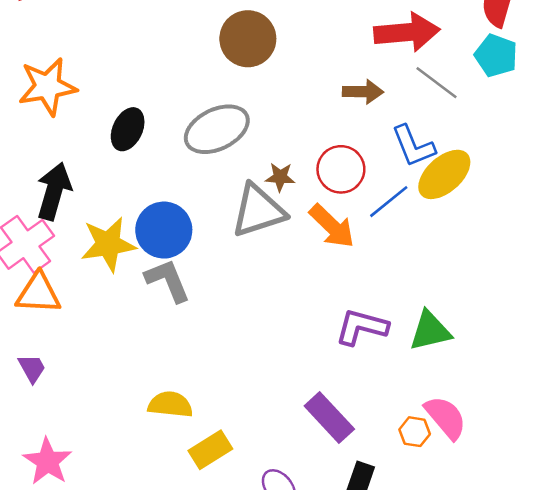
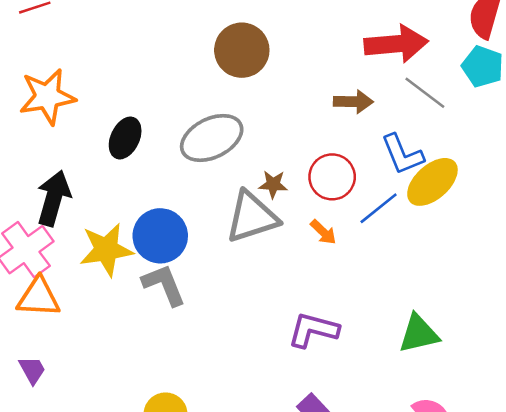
orange arrow: (332, 226) -> (323, 232), size x0.6
purple L-shape: (362, 327) -> (313, 330), moved

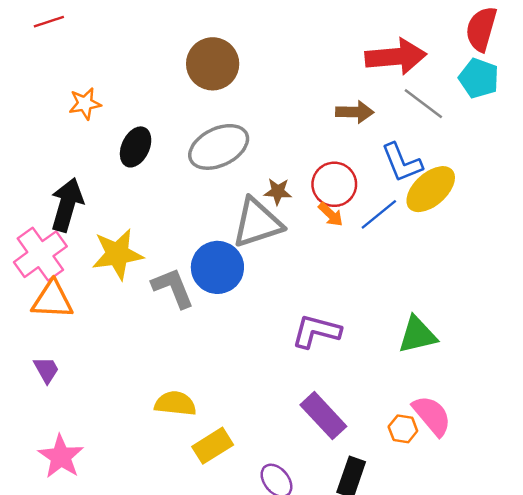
brown circle: (242, 50) -> (213, 64), moved
orange star: (47, 97) -> (85, 104), moved, size x0.6
orange arrow: (323, 232) -> (331, 214), moved
blue circle: (160, 236) -> (217, 267), moved

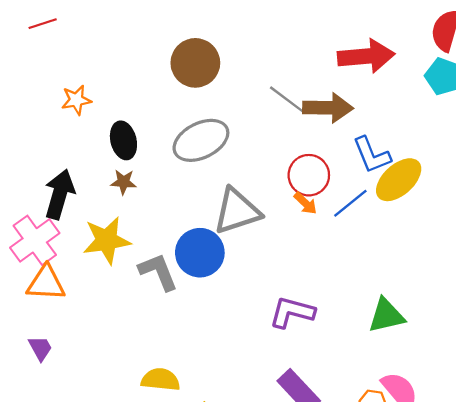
gray line: (423, 104) -> (287, 100), moved
brown arrow: (355, 112) -> (328, 108), size x1.4
black ellipse: (136, 147) -> (123, 140), turned -39
brown star: (278, 192) -> (123, 182), moved

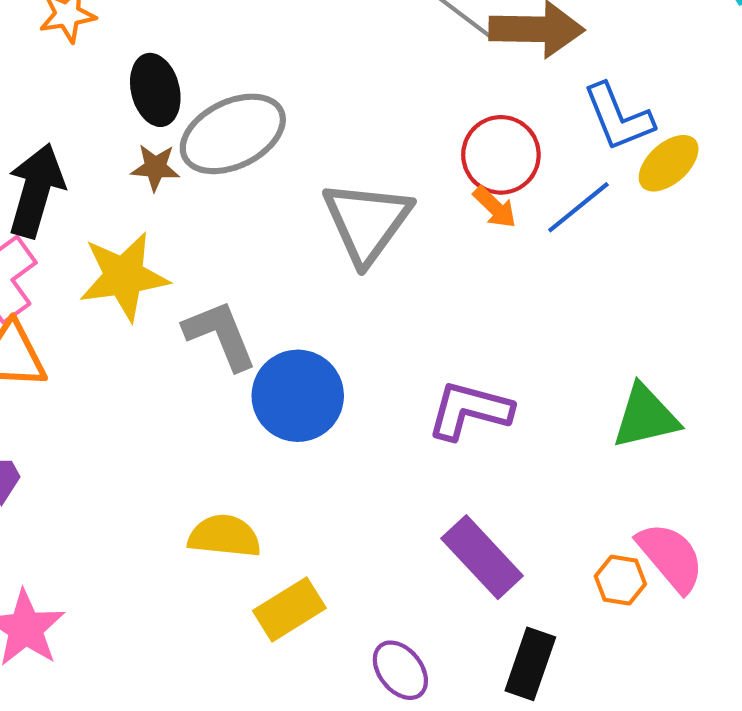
gray ellipse: (201, 140) -> (233, 134), moved
yellow ellipse: (399, 180) -> (669, 163), size x0.7
gray triangle: (237, 211) -> (367, 222), turned -36
blue circle: (200, 253) -> (298, 396), moved

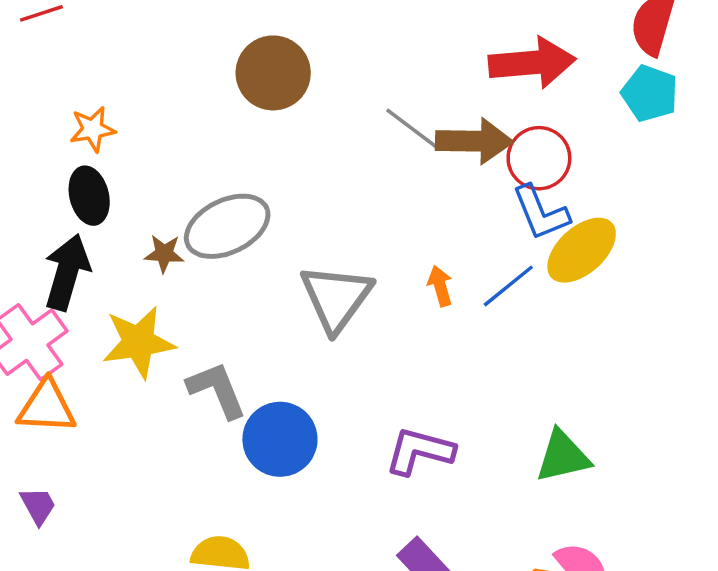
black ellipse: (155, 90) -> (89, 196), moved
red circle: (501, 155) -> (539, 158), moved
yellow ellipse: (669, 163) -> (582, 250), size x1.4
orange arrow: (495, 207) -> (440, 286), turned -150

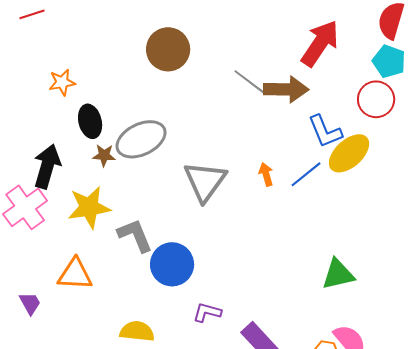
red arrow: (532, 63) -> (320, 43), turned -51
red circle: (539, 158) -> (376, 99), moved
black ellipse: (89, 196) -> (90, 121), moved
orange triangle: (47, 407) -> (75, 274), moved
purple L-shape: (420, 451) -> (207, 312), moved, size x0.7

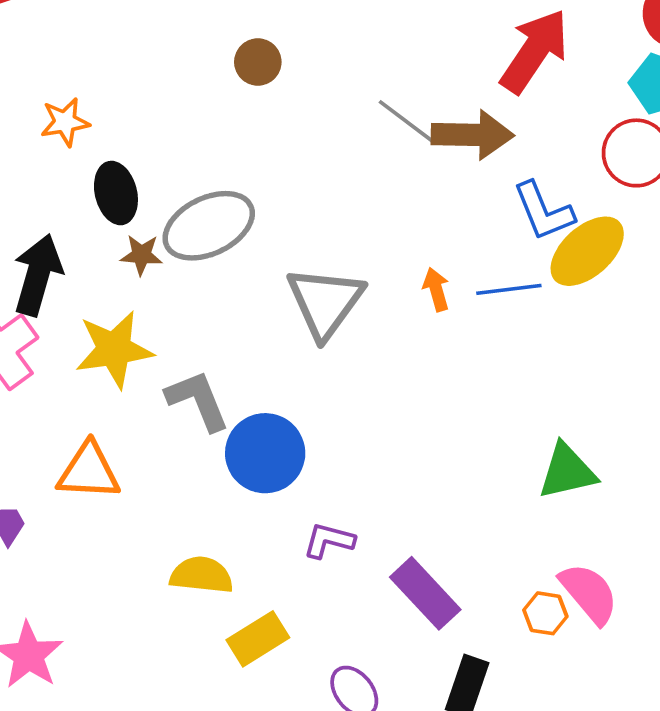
brown circle: (168, 49) -> (258, 62), size x0.6
blue line: (306, 174) -> (509, 289), turned 32

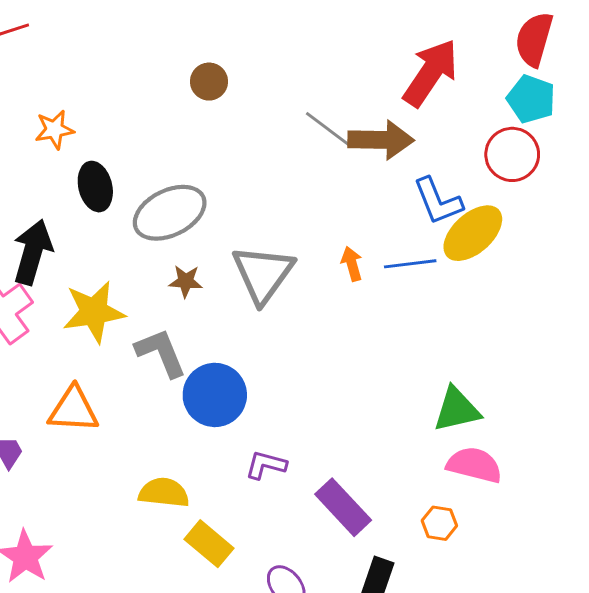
brown star: (141, 255) -> (186, 281), moved
pink semicircle: (589, 593) -> (474, 465), moved, turned -36
yellow rectangle: (258, 639) -> (209, 544), turned 72

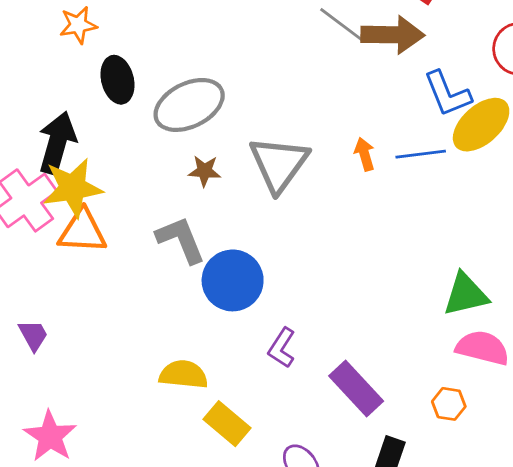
yellow star: (94, 312) -> (73, 188), moved
orange triangle: (73, 410) -> (82, 231), moved
purple L-shape: (266, 465) -> (282, 348), turned -72

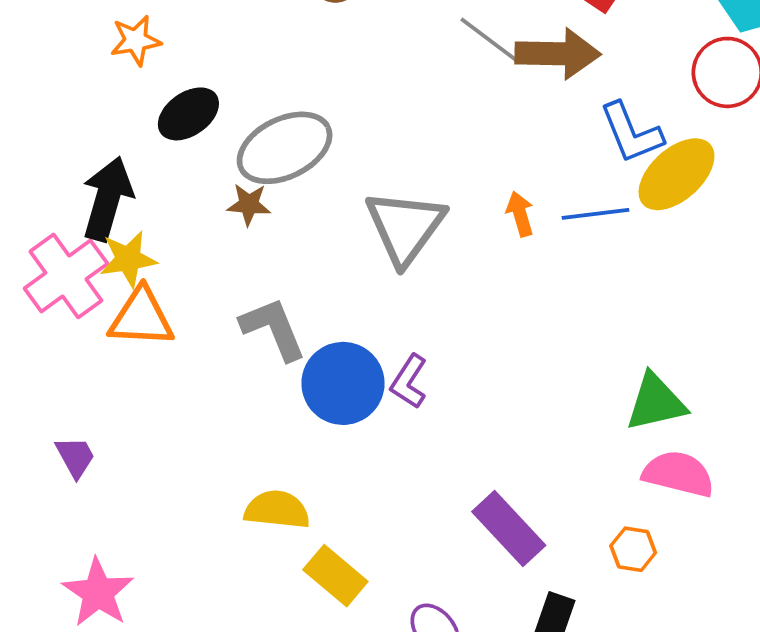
black ellipse: (118, 80) -> (188, 114), turned 69
brown star: (205, 171) -> (249, 204), moved
yellow star: (73, 188) -> (128, 259), size x0.7
purple L-shape: (282, 348) -> (409, 382), moved

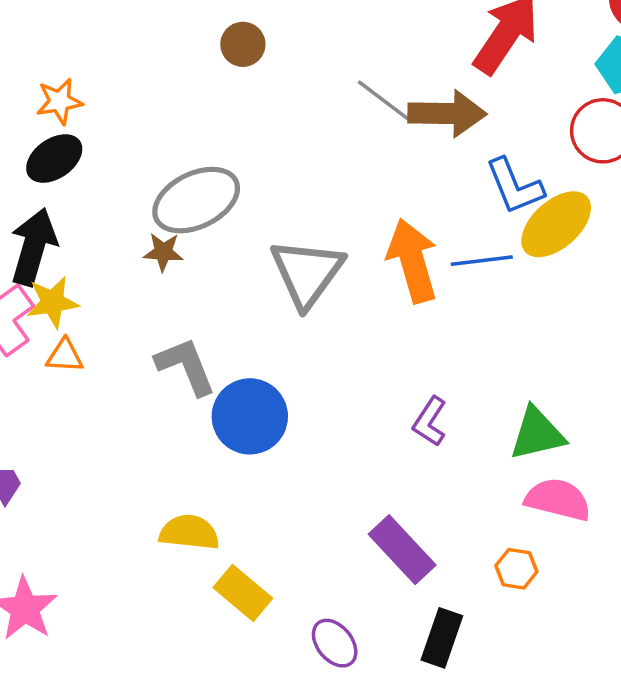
black ellipse: (188, 114) -> (54, 159), moved
orange arrow: (520, 214) -> (412, 261), size x2.0
orange triangle: (141, 317) -> (65, 356), size x0.6
purple L-shape: (409, 382) -> (430, 422), moved

